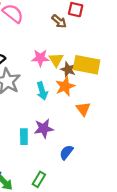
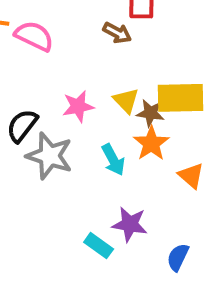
pink star: (40, 58) -> (78, 106), moved
purple star: (44, 128) -> (130, 224), turned 30
cyan rectangle: (24, 137) -> (99, 246), turned -42

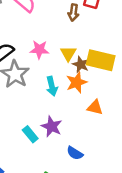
brown arrow: (117, 33) -> (73, 12), turned 56
orange triangle: (191, 176) -> (95, 107), turned -42
blue semicircle: (178, 257) -> (75, 153), turned -98

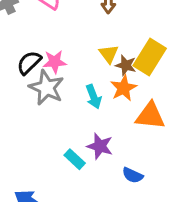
pink star: (39, 50) -> (55, 62), moved
yellow rectangle: (101, 60) -> (150, 57), turned -64
orange triangle: (95, 107) -> (150, 116), size x1.5

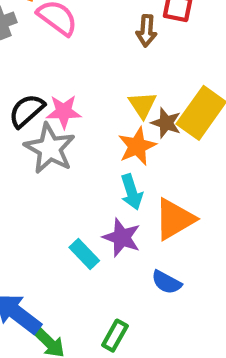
orange star: (123, 88) -> (137, 146), moved
cyan arrow: (94, 97) -> (132, 192), moved
orange triangle: (150, 116) -> (175, 219), moved, turned -40

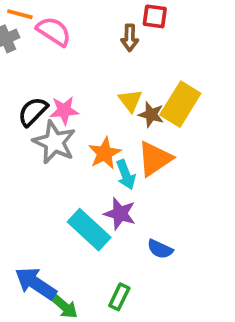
orange star: (137, 146) -> (105, 153), moved
orange triangle: (175, 219) -> (155, 159), moved
cyan rectangle: (84, 254) -> (89, 230), size x1.6

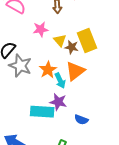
yellow rectangle: (180, 104) -> (87, 41), turned -50
pink star: (64, 110) -> (41, 29), moved
cyan rectangle: (89, 230) -> (42, 112), turned -35

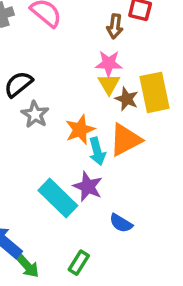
pink star: (41, 29) -> (109, 63), moved
gray star: (20, 66) -> (35, 114), size x0.7
cyan rectangle: (42, 112) -> (58, 198), turned 30

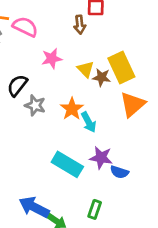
pink star: (109, 63) -> (52, 59), moved
orange triangle: (125, 140) -> (133, 104), moved
purple star: (88, 187) -> (101, 158), moved

